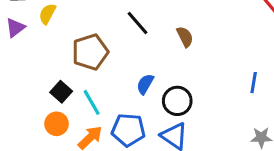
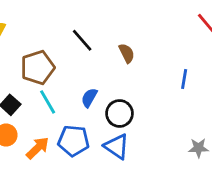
blue line: (254, 83) -> (184, 79), moved
cyan line: (92, 102) -> (48, 102), moved

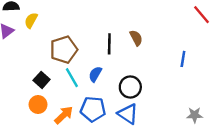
black line: (82, 40) -> (109, 44), moved, turned 42
blue semicircle: (89, 98) -> (95, 74), moved

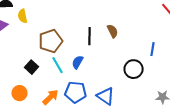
yellow semicircle: (31, 20) -> (23, 16), turned -40
black circle: (130, 87) -> (134, 69), moved
orange circle: (38, 105) -> (20, 93), moved

